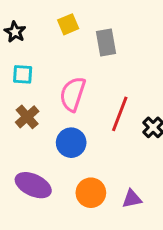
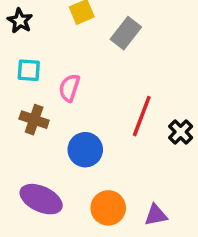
gray rectangle: (106, 42) -> (126, 33), turned 48
pink semicircle: (73, 94) -> (69, 88), moved, size x0.7
brown cross: (27, 117) -> (34, 120), turned -30

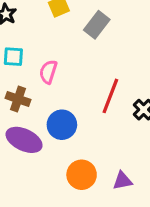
purple ellipse: (41, 199) -> (24, 140), moved

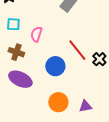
red line: (110, 96) -> (77, 50), turned -60
blue circle: (62, 125) -> (55, 66), moved

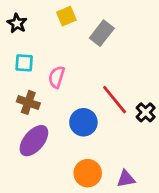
purple ellipse: (20, 79) -> (34, 141), turned -75

